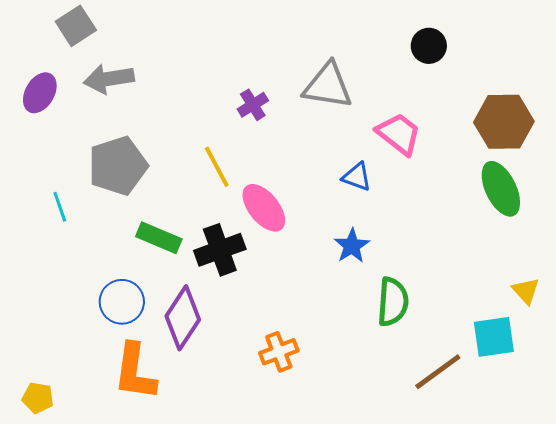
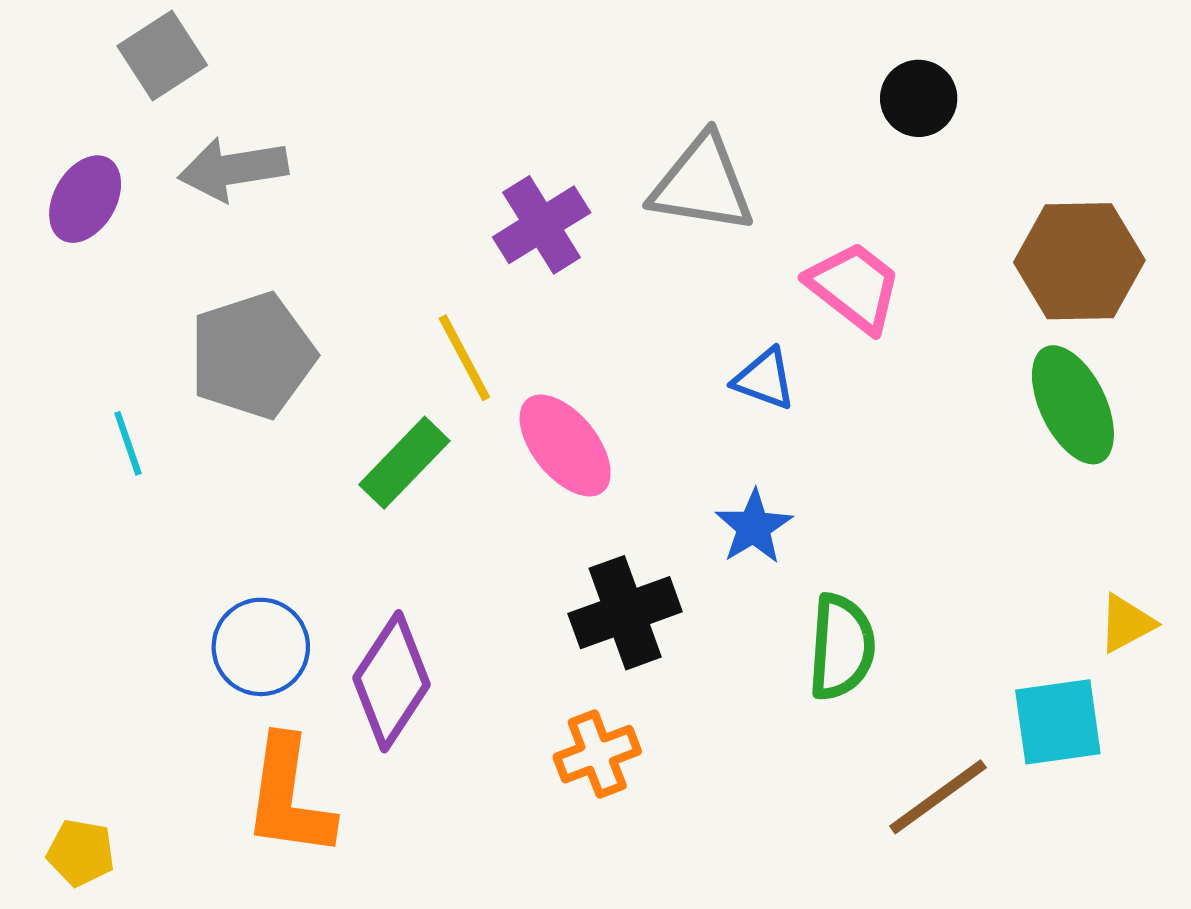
purple cross: (253, 105) -> (542, 225), size x1.4
green rectangle: (159, 238) -> (404, 463), moved, turned -69
black cross: (220, 250) -> (625, 613), moved
yellow triangle: (526, 291) -> (1127, 623), turned 44

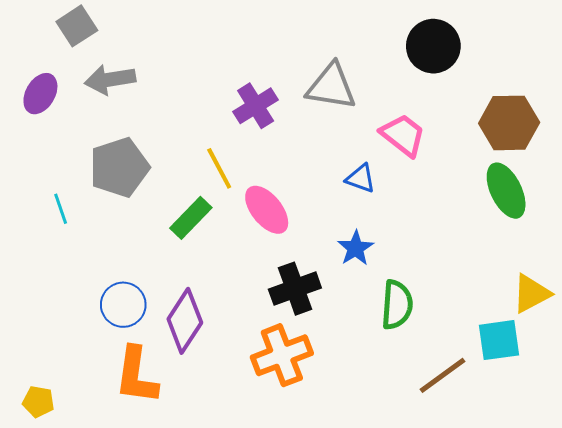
black circle: (919, 98) -> (433, 46), size x1.5
yellow triangle: (1127, 623) -> (531, 294), size x1.4
orange cross: (597, 754) -> (282, 355), size x1.5

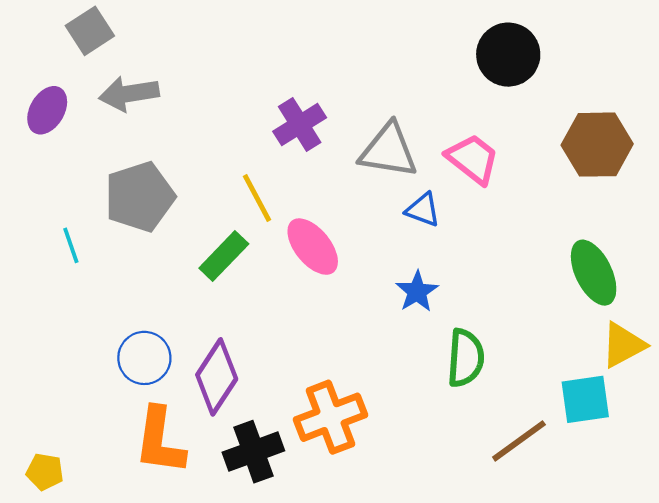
gray triangle: (331, 87) -> (389, 151), moved
green ellipse: (506, 191) -> (594, 273), moved
black cross: (295, 289) -> (253, 452), moved

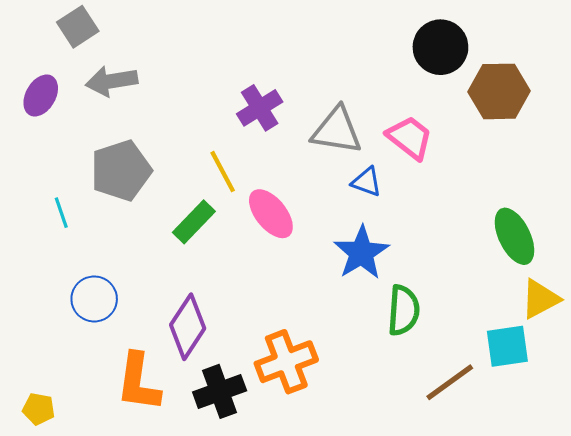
brown hexagon: (597, 145) -> (499, 91), moved
blue star: (417, 292) -> (361, 253), size x1.5
blue circle: (144, 358) -> (94, 299), moved

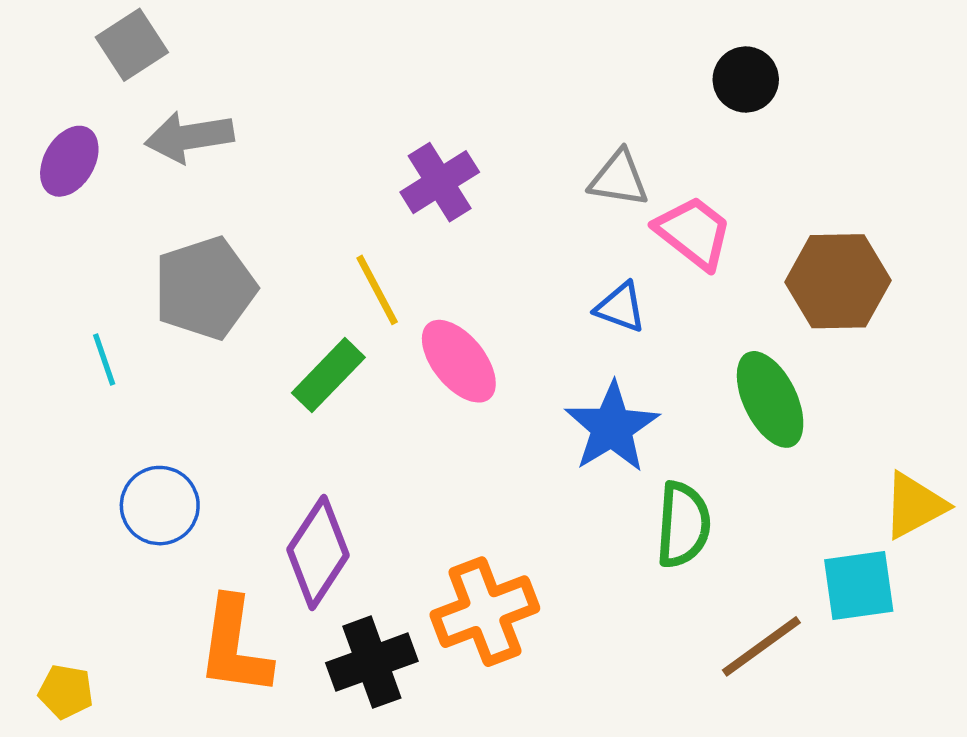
black circle: (440, 47) -> (746, 79), size x0.7
brown hexagon: (499, 91) -> (838, 281), moved
gray triangle: (337, 130) -> (619, 179), moved, size x0.7
green ellipse: (514, 236) -> (770, 399), moved

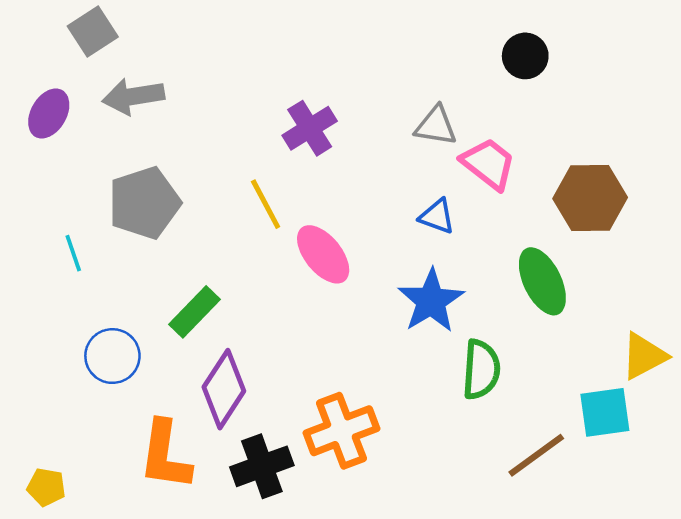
green rectangle: (328, 375) -> (195, 312), moved

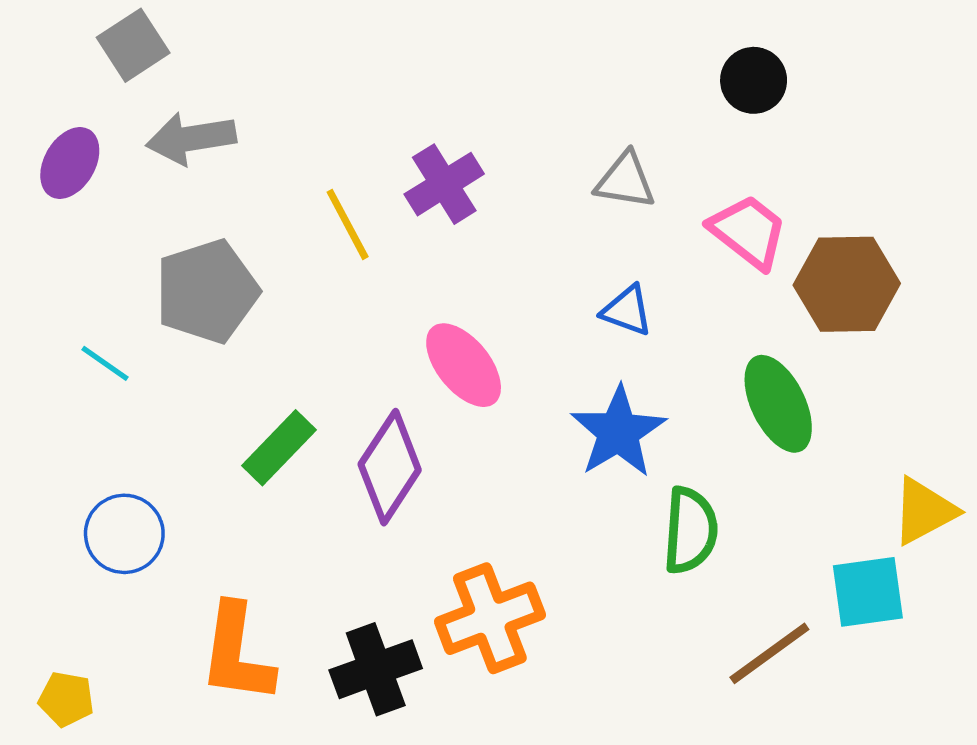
pink trapezoid: (488, 164) -> (748, 232), moved
yellow line: (266, 204) -> (348, 224), moved
cyan line: (73, 253) -> (105, 363), turned -36
blue circle: (112, 356) -> (124, 534), moved
purple diamond: (224, 389) -> (390, 467), moved

